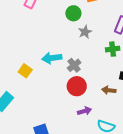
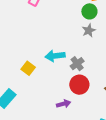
green circle: (73, 13) -> (89, 11), moved
purple arrow: (85, 111) -> (64, 104), moved

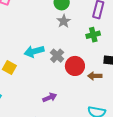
red circle: (79, 85) -> (75, 66), moved

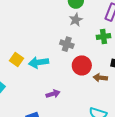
cyan arrow: (34, 51) -> (39, 62), moved
gray cross: (57, 56) -> (67, 44), moved, turned -32

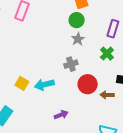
green cross: (103, 36) -> (107, 54), turned -32
gray cross: (67, 44) -> (71, 64), turned -32

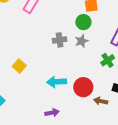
gray cross: (71, 64) -> (60, 40), moved
yellow square: (22, 83) -> (19, 66), moved
cyan arrow: (44, 85) -> (57, 82), moved

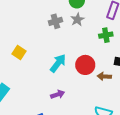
green cross: (108, 60) -> (106, 35), turned 32
cyan arrow: (57, 82) -> (58, 63), turned 138

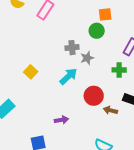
gray star: (77, 19) -> (87, 58), moved
cyan arrow: (58, 63) -> (68, 76), moved

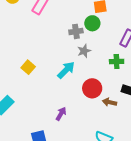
gray cross: (72, 48) -> (76, 31), moved
purple arrow: (61, 120) -> (61, 114), turned -48

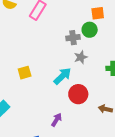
yellow square: (28, 67) -> (25, 73), turned 32
red circle: (92, 88) -> (78, 94), moved

